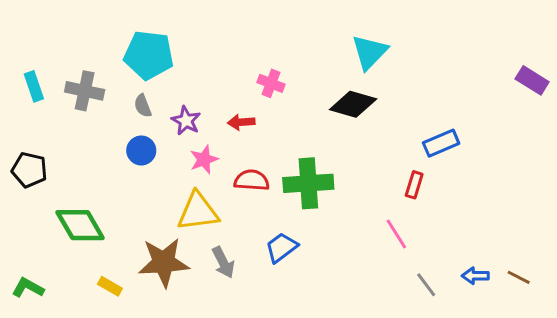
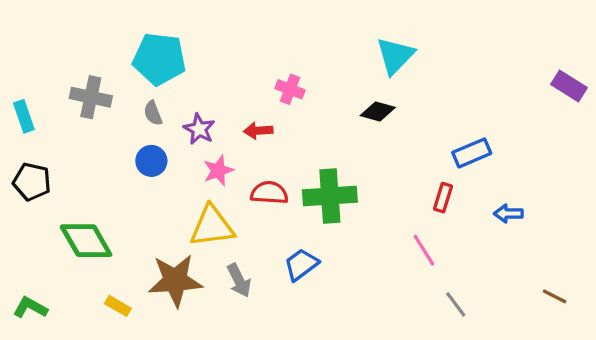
cyan rectangle: (34, 86) -> (24, 116), moved
black diamond: (353, 104) -> (378, 112), size x0.7
blue arrow: (475, 276) -> (508, 214), moved

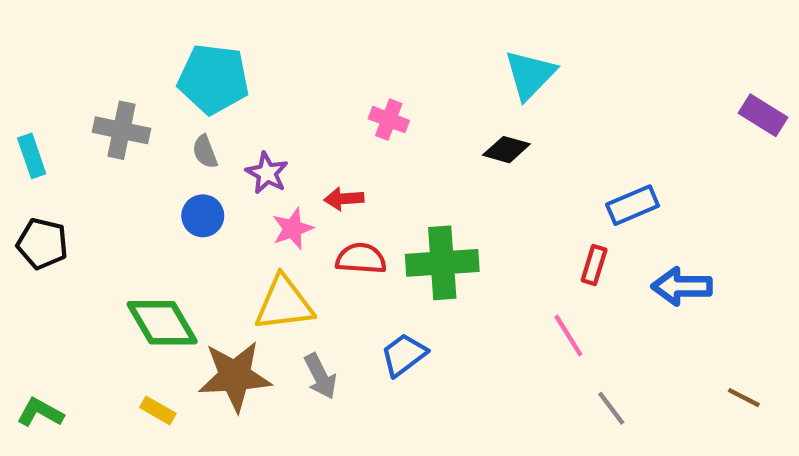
red arrow: (258, 131) -> (344, 199), moved
blue arrow: (508, 214) -> (682, 286), size x1.5
green diamond: (86, 241) -> (162, 323), moved

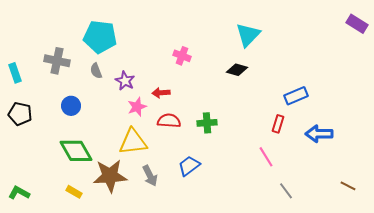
purple rectangle: (763, 115) -> (357, 24), moved
blue circle: (203, 216) -> (71, 106), moved
green cross: (442, 263) -> (207, 123), size x0.6

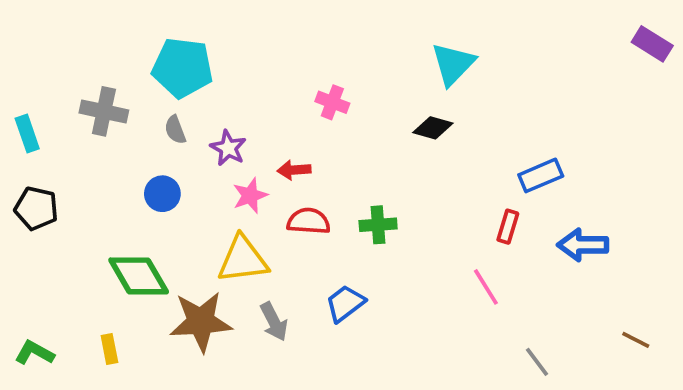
blue circle: (71, 106) -> (162, 194), moved
gray line: (286, 191) -> (537, 362), moved
yellow rectangle: (74, 192) -> (109, 349), moved, turned 49

